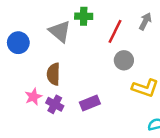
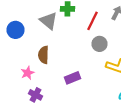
purple cross: (55, 104) -> (36, 95), moved

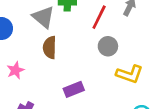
brown semicircle: (44, 55) -> (50, 48), moved
pink star: (28, 73) -> (15, 70), moved

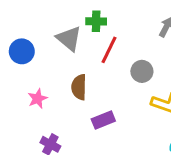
red line: (99, 17) -> (109, 50), moved
brown semicircle: (50, 48) -> (79, 87), moved

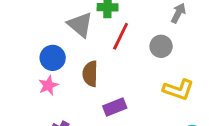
blue circle: (22, 51) -> (53, 58), moved
gray circle: (142, 71) -> (161, 46), moved

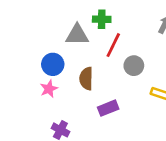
gray triangle: (80, 25) -> (77, 35), turned -40
gray circle: (161, 46) -> (134, 66), moved

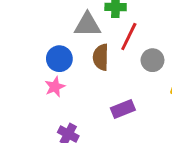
brown semicircle: (86, 79) -> (101, 57), moved

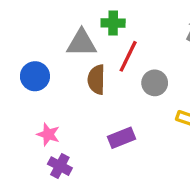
blue circle: (59, 59) -> (35, 76), moved
pink star: (55, 87) -> (48, 134), moved, turned -30

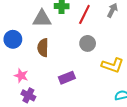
red line: (128, 56) -> (84, 14), moved
brown semicircle: (96, 80) -> (43, 48), moved

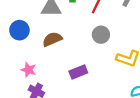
brown semicircle: (43, 48) -> (52, 39), turned 66

